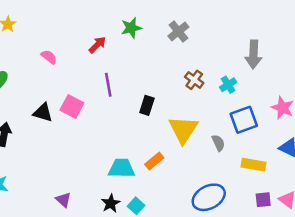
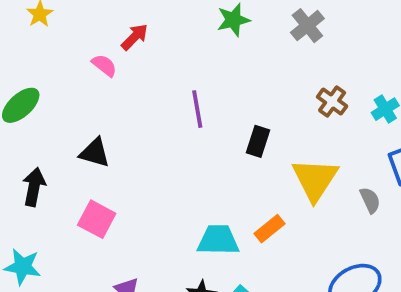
red arrow: (97, 45) -> (135, 37), moved
pink square: (72, 107) -> (97, 219), moved

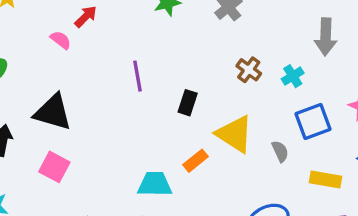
black triangle: (95, 153) -> (53, 112), size x1.5
yellow triangle: (315, 179) -> (235, 134), turned -30
orange rectangle: (269, 229) -> (195, 161), moved

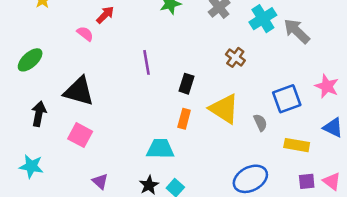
gray arrow: (326, 37) -> (297, 31), turned 132
cyan cross: (293, 76) -> (263, 19), moved, size x1.5
orange rectangle: (195, 161) -> (184, 119), moved, turned -36

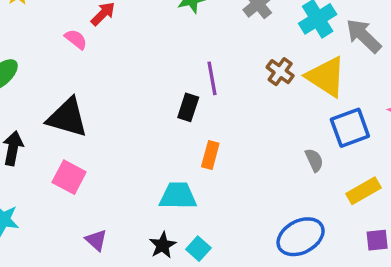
purple line: (146, 62) -> (212, 78), moved
black rectangle: (187, 84) -> (188, 107), moved
yellow triangle: (224, 109) -> (326, 77), moved
yellow rectangle: (297, 145) -> (364, 191), turned -40

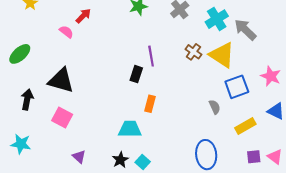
blue ellipse: (301, 237) -> (206, 155), turned -68

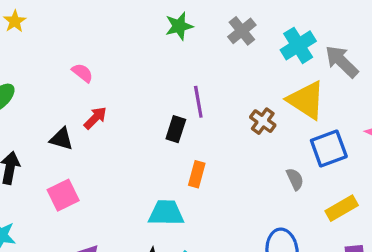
red arrow: (83, 16) -> (95, 118), moved
pink semicircle: (66, 32) -> (82, 73), moved
brown cross: (193, 52) -> (263, 121), moved
black triangle: (61, 80) -> (61, 139), size x0.6
pink square: (62, 117) -> (63, 195), turned 36

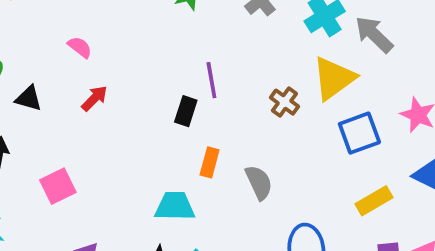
yellow triangle: (306, 100) -> (334, 78), turned 51
black triangle: (61, 139) -> (29, 98), moved
gray semicircle: (295, 179) -> (259, 182), moved, size x1.4

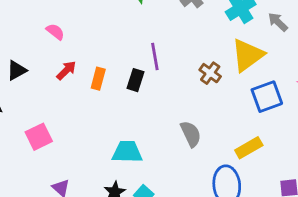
gray arrow: (374, 34) -> (278, 22), size x0.7
black triangle: (29, 98) -> (17, 70), turned -45
orange rectangle: (210, 162) -> (98, 79), moved
yellow rectangle: (374, 201) -> (249, 148), moved

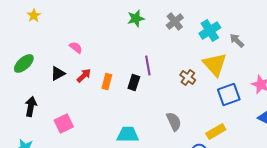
yellow triangle: (247, 55) -> (215, 64), turned -36
black triangle: (17, 70) -> (58, 74), moved

